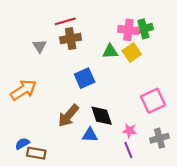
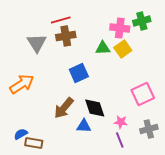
green cross: (143, 29) -> (142, 21), moved
gray triangle: (40, 46) -> (37, 43), size x1.5

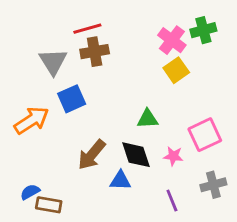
pink cross: (120, 28) -> (172, 40), turned 30
green triangle: (103, 48) -> (148, 119), moved
blue square: (79, 73) -> (72, 99), moved
pink star: (121, 122) -> (173, 156), moved

